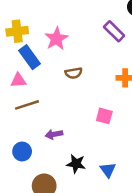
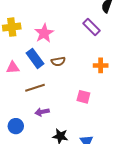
blue rectangle: (29, 57) -> (35, 58), moved
brown line: (27, 105) -> (35, 88), moved

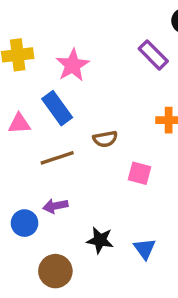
brown semicircle: (58, 61) -> (105, 139), moved
purple arrow: (42, 112) -> (55, 206), moved

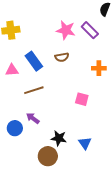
pink star: (73, 65) -> (66, 30), moved, turned -30
brown semicircle: (105, 139) -> (62, 57), moved
purple arrow: (55, 206) -> (33, 118), turned 48
brown circle: (55, 271) -> (48, 156), moved

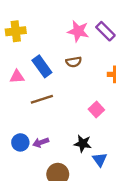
pink square: (82, 99) -> (96, 110), turned 32
purple arrow: (33, 118) -> (41, 142), moved, turned -56
black star: (59, 138) -> (83, 144), moved

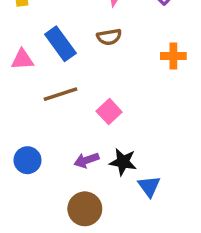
pink square: (96, 110) -> (109, 112), moved
purple arrow: (41, 142) -> (87, 160), moved

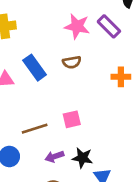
brown line: (60, 94) -> (35, 129), moved
pink square: (109, 112) -> (72, 119), turned 30

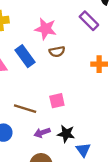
pink star: (77, 26) -> (46, 29), moved
brown line: (35, 129) -> (25, 109), turned 35

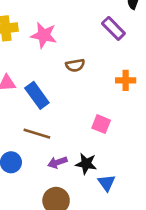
pink star: (46, 29) -> (44, 35), moved
blue rectangle: (25, 56) -> (37, 95), moved
pink square: (57, 101) -> (101, 124), moved, turned 35

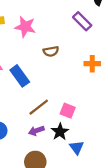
pink square: (101, 124) -> (68, 111), moved
brown line: (37, 134) -> (39, 107), moved, turned -55
black star: (86, 164) -> (60, 132), turned 30

